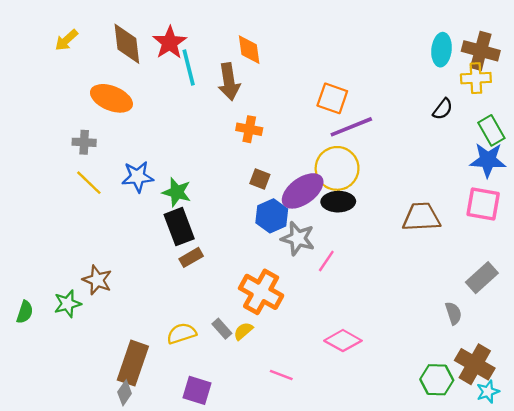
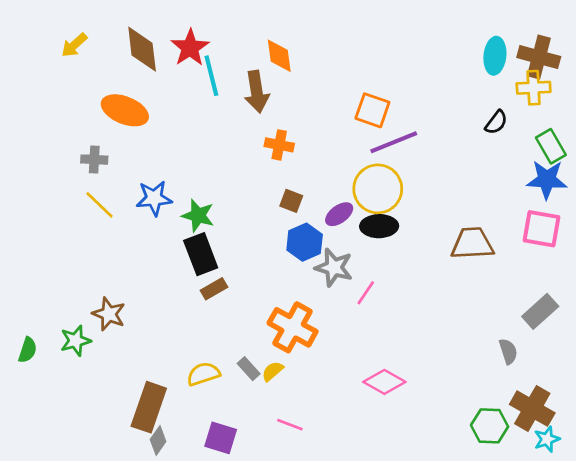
purple ellipse: (303, 191) -> (339, 214), size x0.6
pink line: (281, 375) -> (290, 425), moved
gray diamond: (125, 393) -> (158, 441), moved

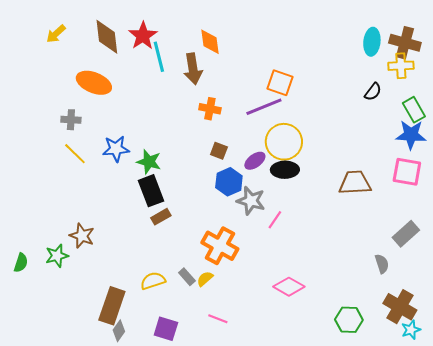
purple line: (394, 142) -> (264, 107), moved
green hexagon: (490, 426) -> (349, 320), moved

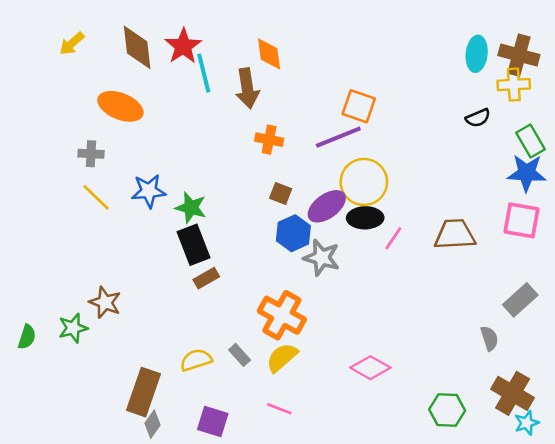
black semicircle: (373, 92) -> (478, 118), turned 30
purple ellipse: (255, 161) -> (327, 206), size x1.4
pink line: (275, 220) -> (393, 238), moved
yellow semicircle: (205, 279) -> (282, 357), moved, size x1.5

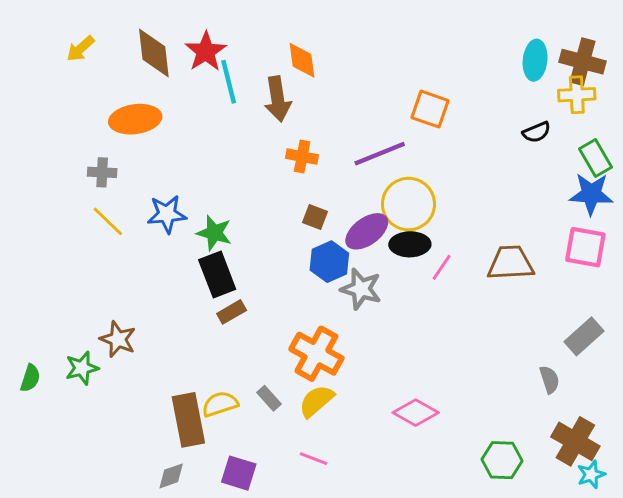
orange ellipse: (120, 106) -> (135, 119), turned -30
orange square: (359, 106) -> (430, 109), moved
brown rectangle: (144, 392) -> (188, 420), moved, turned -30
gray diamond: (152, 424) -> (171, 476), turned 36

